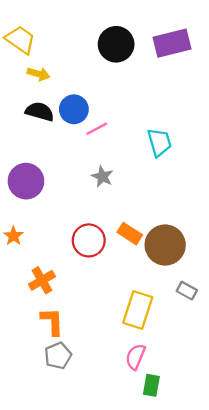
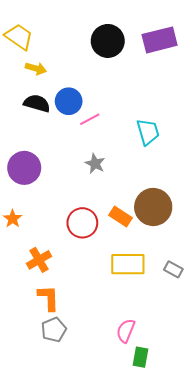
brown circle: (165, 245) -> (153, 207), moved
yellow rectangle: (138, 310) -> (128, 264), moved, turned 72

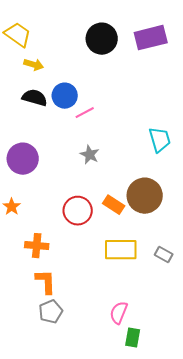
cyan trapezoid: (148, 132) -> (160, 140), moved
orange cross: (39, 260) -> (37, 246), turned 35

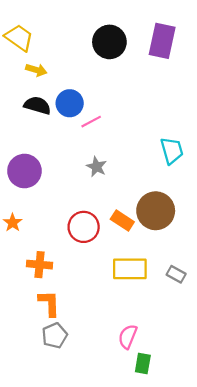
purple rectangle: (151, 38) -> (162, 41), turned -64

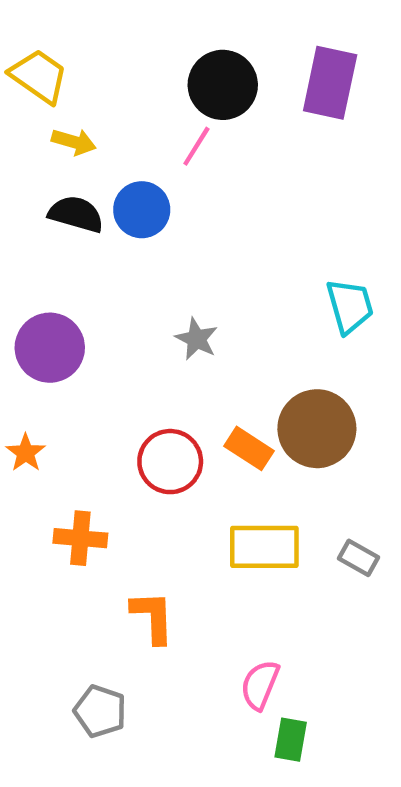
pink line: (91, 122) -> (196, 146), moved, turned -30
orange L-shape: (49, 303) -> (153, 617), moved
gray pentagon: (55, 336) -> (100, 711), moved, turned -30

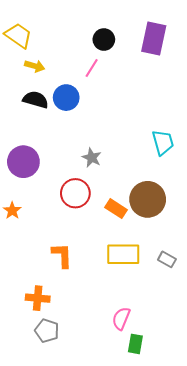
black circle: (223, 85) -> (104, 40), size x0.7
red circle: (170, 462) -> (75, 193), moved
orange cross: (80, 538) -> (38, 298), moved
orange L-shape: (153, 617) -> (62, 255), moved

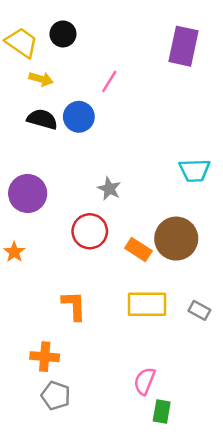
black circle: (104, 40) -> (63, 34), moved
cyan trapezoid: (163, 142) -> (195, 170), turned 104

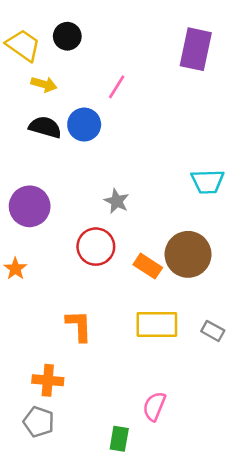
gray pentagon: (56, 396) -> (39, 422), moved
green rectangle: (162, 412) -> (119, 439), moved

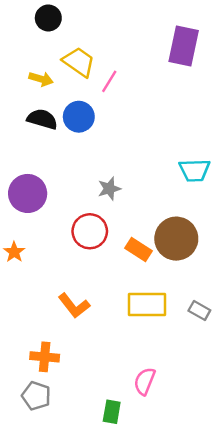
black circle: (67, 36) -> (48, 18), moved
yellow trapezoid: (23, 45) -> (79, 62), moved
gray star: (117, 201) -> (109, 189), turned 30
orange L-shape: (79, 326) -> (74, 306), turned 144

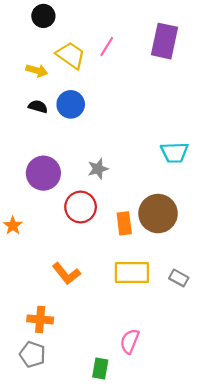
pink line: (109, 81) -> (107, 47), moved
black semicircle: (42, 119) -> (38, 107), size x0.7
purple circle: (28, 193) -> (43, 173), moved
orange rectangle: (139, 250) -> (124, 223), turned 50

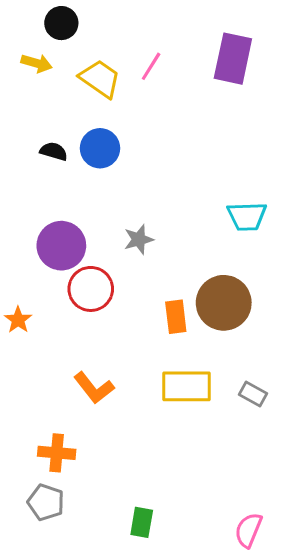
yellow arrow: (37, 71) -> (37, 63), moved
red circle: (81, 207) -> (91, 289), moved
pink semicircle: (130, 341) -> (248, 530), moved

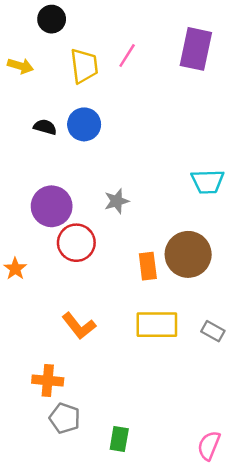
yellow arrow: (37, 63) -> (20, 66), moved
yellow trapezoid: (100, 79) -> (84, 66), turned 48
gray pentagon: (46, 502) -> (65, 418), moved

